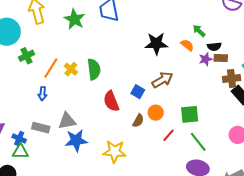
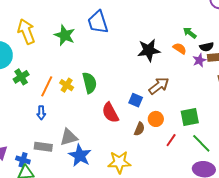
blue star: (76, 140) -> (80, 156), turned -30

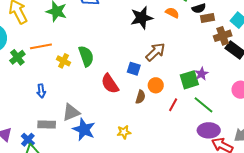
purple star: (199, 60) -> (201, 74), moved
orange line: (47, 86) -> (41, 46), moved, turned 60
blue cross: (23, 160) -> (28, 140), turned 32
yellow star: (119, 162) -> (124, 132), size x0.6

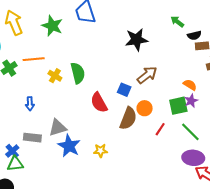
orange semicircle: (172, 13) -> (190, 85), moved
brown semicircle: (140, 97) -> (128, 118), size x1.6
yellow star: (124, 132) -> (100, 151), moved

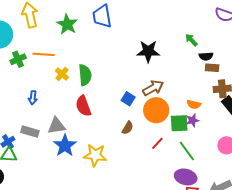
orange semicircle: (190, 85) -> (194, 104), turned 152
red semicircle: (99, 103) -> (83, 106), moved
orange circle: (145, 108) -> (156, 110), moved, size x1.6
brown semicircle: (128, 118) -> (128, 128), size x0.6
yellow star: (100, 151) -> (95, 155), size x1.6

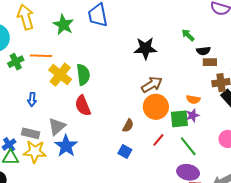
yellow cross: (62, 74) -> (60, 75), size x1.6
blue square: (128, 99) -> (125, 151), moved
gray triangle: (57, 126) -> (57, 126), turned -30
yellow star: (95, 155) -> (35, 152), moved

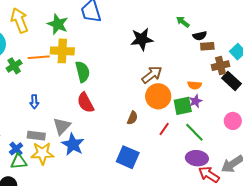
yellow cross: (60, 75) -> (62, 51), moved, turned -30
blue square: (125, 151) -> (128, 157), moved, size x1.6

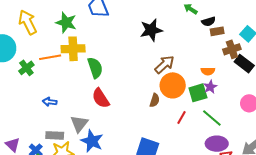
blue arrow: (34, 102) -> (50, 102), turned 104
brown semicircle: (132, 118) -> (155, 100), moved

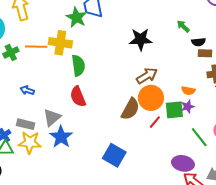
green star: (66, 23) -> (76, 17), moved
brown semicircle: (155, 100) -> (130, 109), size x1.6
red line: (181, 118) -> (155, 122), moved
green line: (212, 118) -> (199, 137), moved

